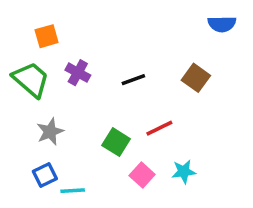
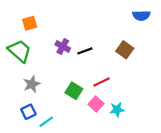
purple cross: (78, 73) -> (63, 46), moved
pink square: (142, 175) -> (96, 104), moved
cyan line: (73, 191) -> (46, 122), turned -32

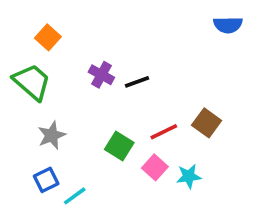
orange square: (30, 23) -> (48, 37), turned -32
brown square: (125, 50) -> (207, 123), moved

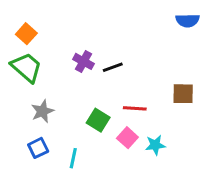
orange square: (48, 37) -> (26, 34), moved
brown square: (207, 123) -> (183, 94), moved, turned -35
red line: (164, 132) -> (135, 108), turned 30
cyan line: (75, 196) -> (73, 158), moved, turned -42

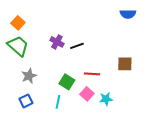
cyan line: (73, 158) -> (58, 102), moved

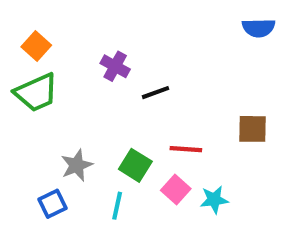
purple cross: (57, 42) -> (115, 66), moved
green trapezoid: (18, 46) -> (36, 93), turned 115
gray star: (29, 76) -> (77, 165), moved

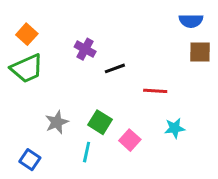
brown square: (253, 129) -> (200, 52), moved
red line: (186, 149) -> (155, 91), moved
cyan star: (214, 200) -> (175, 128), moved
blue square: (52, 204) -> (30, 160), moved, turned -30

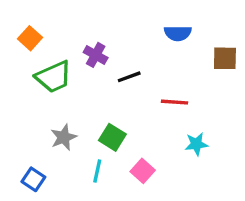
blue semicircle: (191, 21) -> (178, 33), moved
green trapezoid: (27, 68) -> (54, 77), moved
pink square: (130, 140) -> (143, 171), moved

